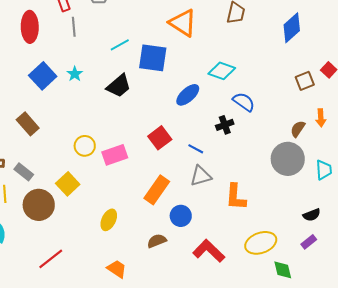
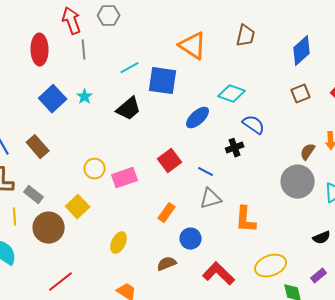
brown square: (305, 81) -> (301, 94), moved
orange rectangle: (157, 190) -> (167, 213), size x0.7
purple rectangle: (309, 242) -> (319, 276), moved

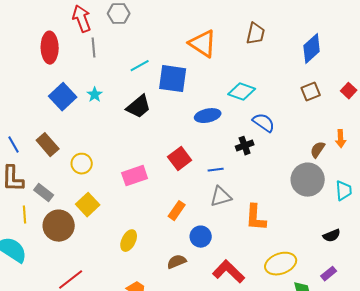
blue ellipse: (198, 118) -> (208, 116), turned 30
yellow circle: (95, 169) -> (82, 164), moved
blue line: (206, 172) -> (216, 170), turned -35

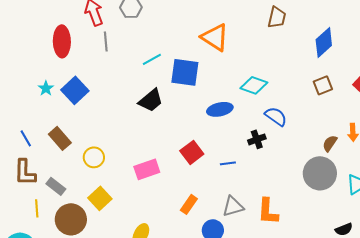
brown trapezoid: (256, 34) -> (277, 17), moved
cyan star: (95, 95) -> (46, 88), moved
gray triangle: (221, 197) -> (233, 206), moved

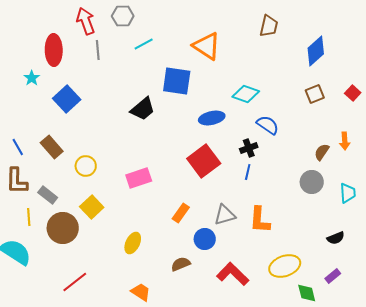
cyan line: (152, 59) -> (144, 44), moved
cyan star: (46, 88) -> (32, 78), moved
red square: (192, 152) -> (204, 161), moved, size x1.4
blue line: (228, 163) -> (248, 172), moved, turned -70
gray circle: (320, 173) -> (312, 182), size x0.7

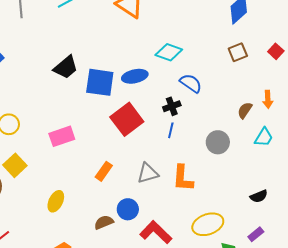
blue square: (177, 81) -> (100, 82), moved
gray circle: (312, 182) -> (218, 142), moved
cyan trapezoid: (348, 193) -> (264, 137), moved, turned 35
blue circle: (205, 239) -> (128, 209), moved

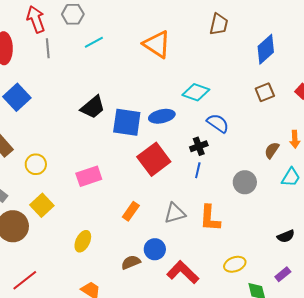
yellow ellipse: (208, 224) -> (235, 264), size x0.7

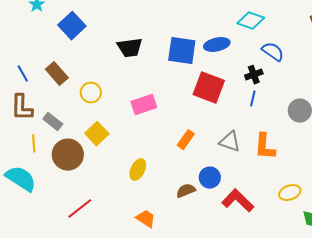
black trapezoid: (93, 107) -> (130, 48), moved, turned 32
red square: (154, 159) -> (209, 88), turned -32
gray triangle: (175, 213) -> (230, 142), turned 35

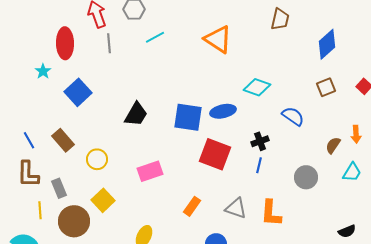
black trapezoid: (130, 48) -> (136, 114), turned -52
blue semicircle: (273, 52) -> (293, 116), moved
gray rectangle: (53, 122) -> (59, 188), turned 30

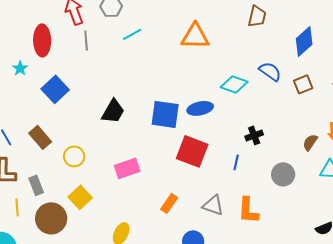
orange triangle: (218, 39) -> (195, 36), turned -32
blue semicircle: (293, 116) -> (270, 71), moved
black cross: (260, 141) -> (254, 135), moved

